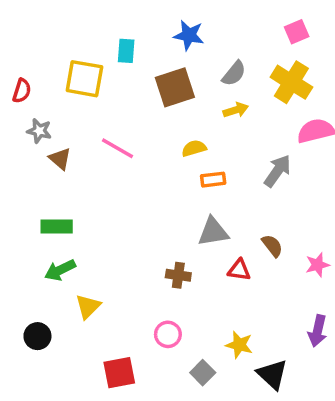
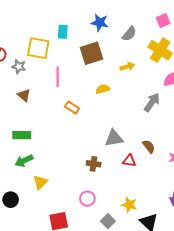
gray semicircle: (234, 73) -> (129, 34), moved
gray star: (39, 131) -> (19, 67), moved
pink line: (117, 148) -> (58, 77), moved, turned 60
orange rectangle: (213, 180) -> (72, 107), moved, turned 40

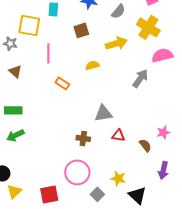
brown square: (91, 53) -> (81, 30), size x0.7
yellow arrow: (127, 67) -> (116, 43), size x1.5
brown semicircle: (149, 146) -> (145, 145), moved
yellow triangle: (40, 182) -> (14, 191), moved
pink circle: (87, 199) -> (77, 172), size x1.6

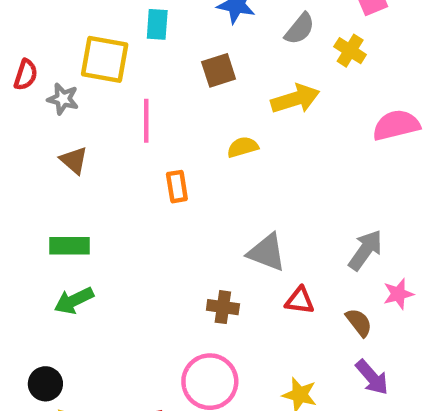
yellow cross: (148, 27) -> (350, 51), moved, size x0.6
gray arrow: (140, 78) -> (365, 250), moved
orange rectangle: (62, 83) -> (177, 187), turned 48
gray triangle: (103, 113) -> (267, 252), turned 30
purple arrow: (163, 170) -> (372, 377), moved, turned -54

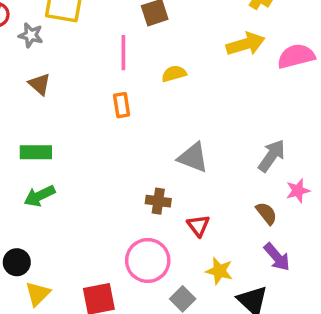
yellow arrow: (295, 99) -> (245, 44), moved
pink line: (146, 121) -> (123, 53), moved
red triangle: (300, 301) -> (198, 226), moved, turned 45

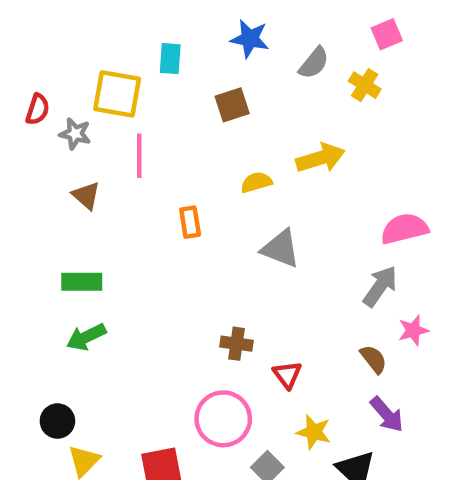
yellow arrow: (245, 44) -> (320, 158), moved
pink line: (123, 53) -> (139, 156), moved
pink semicircle: (296, 56) -> (404, 229), moved
gray triangle: (193, 157) -> (281, 249), moved

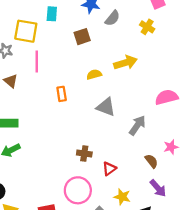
gray semicircle: (314, 63) -> (112, 18), moved
gray arrow: (380, 286) -> (137, 125), moved
red triangle: (287, 375) -> (109, 169), turned 32

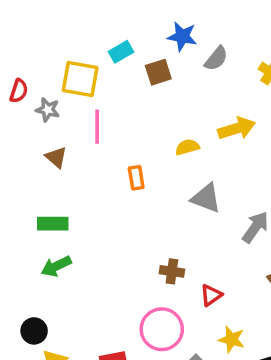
cyan rectangle: (52, 14) -> (121, 52), turned 56
brown square: (82, 37) -> (158, 72), moved

